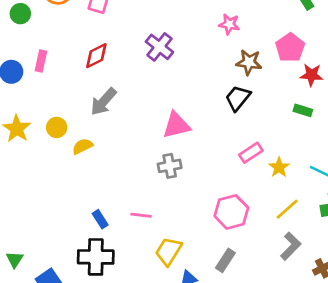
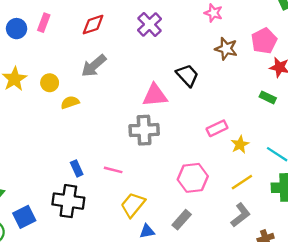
black trapezoid: (238, 98) -> (187, 75), moved, turned 90
gray cross: (170, 166) -> (144, 130), size x1.4

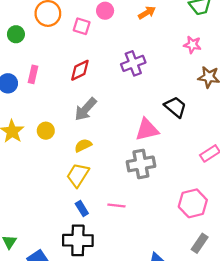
purple cross: (150, 24) -> (133, 63), turned 30
yellow semicircle: (70, 102) -> (83, 145), moved
yellow trapezoid: (133, 205) -> (78, 175), moved
gray rectangle: (182, 220) -> (200, 243), moved

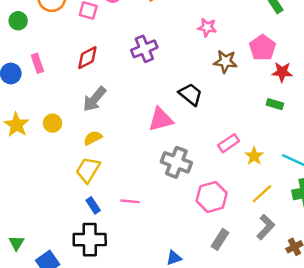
pink rectangle: (33, 74) -> (37, 63), turned -30
gray cross: (141, 164) -> (176, 162), moved, turned 32

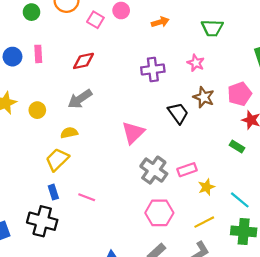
purple cross: (144, 49) -> (153, 69), moved
black trapezoid: (190, 94) -> (178, 113), moved
pink triangle: (161, 119) -> (133, 133), turned -45
gray cross: (176, 162) -> (154, 170), moved

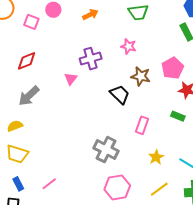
yellow semicircle: (69, 133) -> (15, 126), moved
pink triangle: (133, 133) -> (71, 79), moved, size x0.6
yellow trapezoid: (57, 160) -> (17, 154), turned -110
pink rectangle: (187, 170) -> (142, 125), moved, turned -42
pink line: (87, 197) -> (49, 184), turned -49

